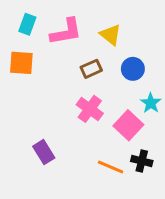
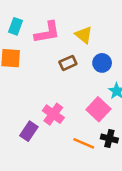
pink cross: (90, 109) -> (53, 114), moved
purple rectangle: (44, 152) -> (29, 131), turned 66

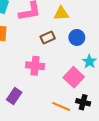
yellow triangle: (84, 35) -> (61, 13), turned -42
pink cross: (53, 114) -> (35, 66), moved, turned -30

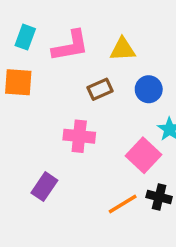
orange line: (61, 106) -> (123, 204), turned -54

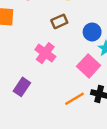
blue circle: (149, 89) -> (92, 32), moved
pink cross: (79, 136) -> (45, 53), turned 30

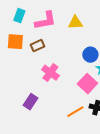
brown rectangle: (59, 21) -> (37, 46), moved

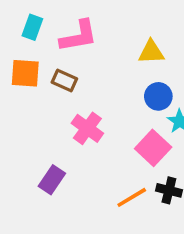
yellow triangle: (75, 23) -> (151, 52), moved
brown rectangle: (37, 46) -> (64, 80), turned 48

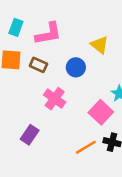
yellow triangle: (151, 52) -> (100, 45), turned 42
blue circle: (158, 96) -> (76, 67), moved

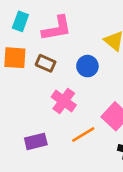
purple rectangle: (30, 135) -> (36, 141), turned 42
orange line: (86, 147) -> (83, 134), moved

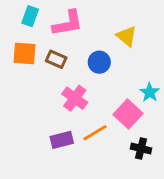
purple rectangle: (36, 141) -> (62, 140), moved

